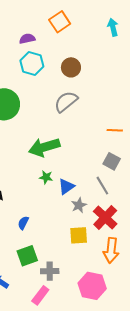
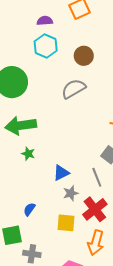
green arrow: (44, 147) -> (21, 126), moved
green star: (46, 177) -> (28, 154), moved
blue semicircle: (23, 223) -> (29, 209), moved

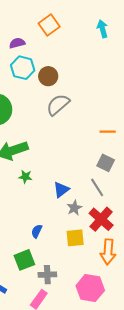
brown circle: (84, 56) -> (48, 76), moved

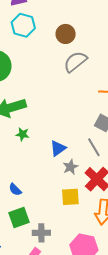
brown circle: (48, 76) -> (66, 34), moved
gray semicircle: (58, 105) -> (75, 62), moved
blue semicircle: (37, 231) -> (15, 190), moved, turned -72

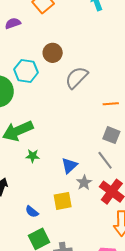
cyan hexagon: (23, 25) -> (26, 71), moved
brown circle: (66, 34) -> (53, 53), moved
yellow square: (70, 197) -> (63, 201), moved

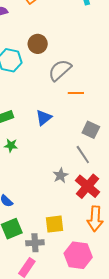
orange line: (111, 104) -> (76, 93), moved
blue triangle: (69, 166) -> (44, 118), moved
yellow square: (63, 201) -> (54, 224), moved

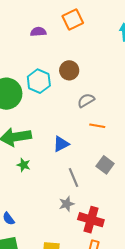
gray semicircle: (60, 70) -> (86, 100), size x0.7
gray line: (83, 155) -> (73, 177), moved
red cross: (87, 186) -> (91, 220), turned -35

